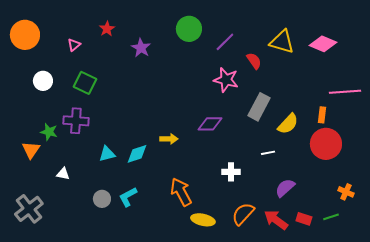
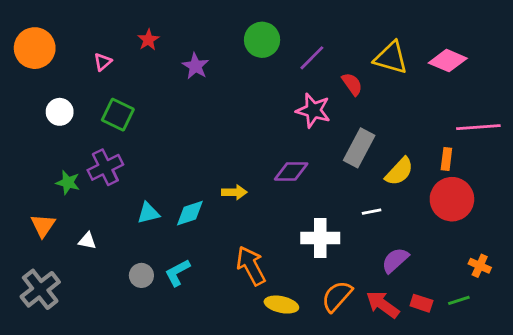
purple cross: (76, 121) -> (105, 167), turned -30
orange triangle: (31, 150) -> (43, 226), moved
white cross: (231, 172) -> (320, 238), size x1.5

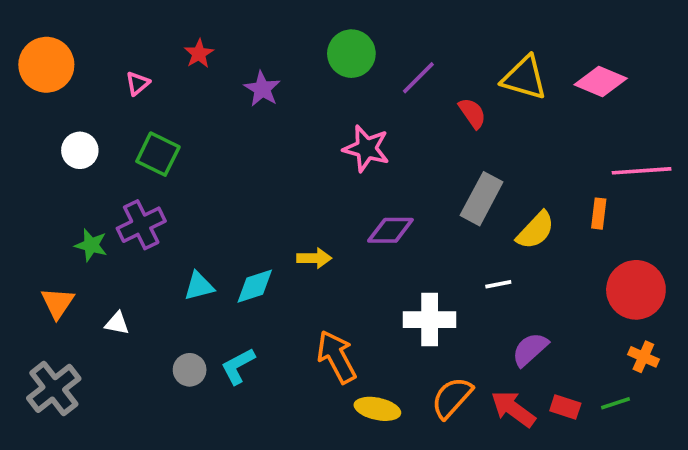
pink star: (313, 110) -> (366, 148), moved
red circle: (452, 199) -> (636, 290), moved

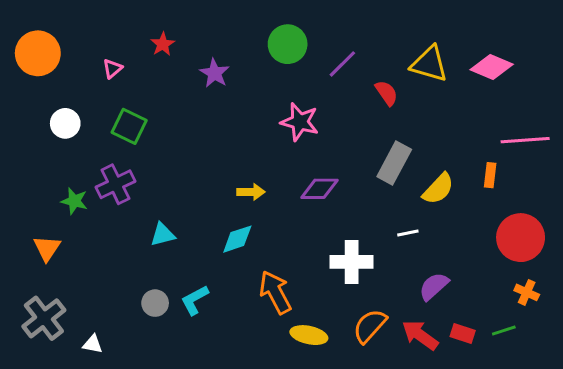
yellow arrow: (314, 258) -> (251, 192), moved
cyan diamond: (255, 286) -> (237, 239), moved
white triangle: (117, 323) -> (93, 344), moved

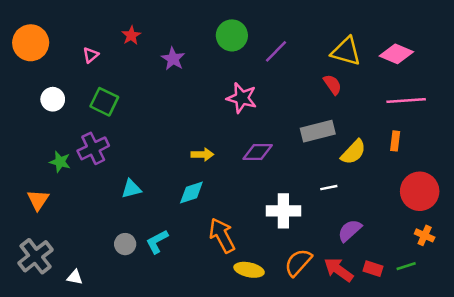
red semicircle: (387, 93) -> (333, 85), moved
pink line: (525, 140) -> (406, 100), moved
gray rectangle: (394, 163) -> (318, 131), turned 48

